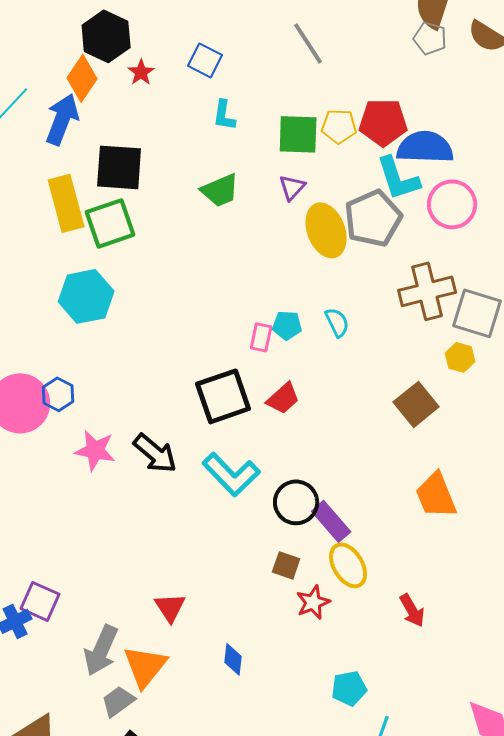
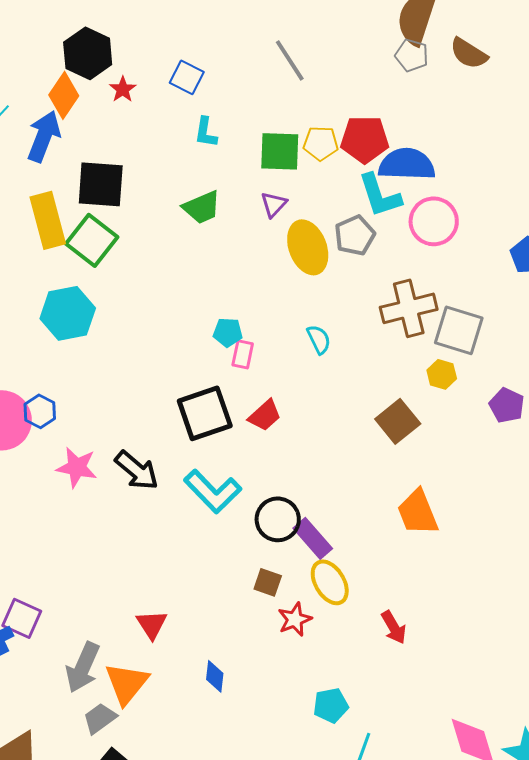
gray pentagon: (373, 218) -> (355, 235), size x0.7
green square: (110, 223) -> (92, 240), turned -33
cyan pentagon: (287, 325) -> (228, 332), moved

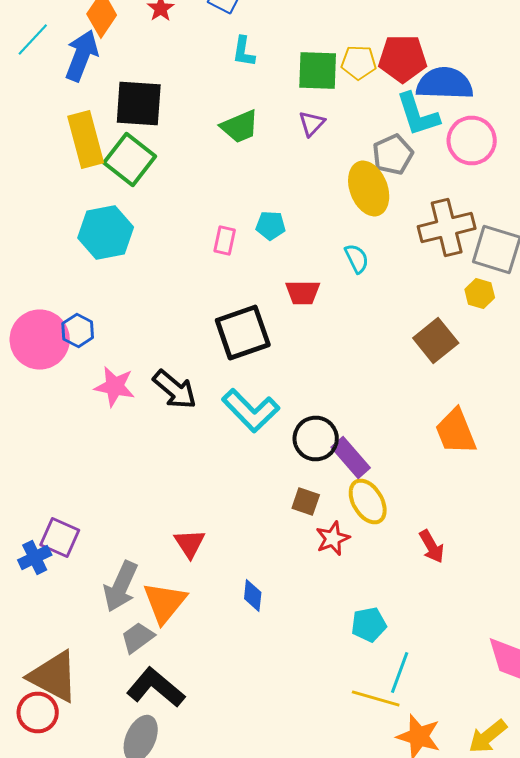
yellow ellipse: (308, 247) -> (369, 188), moved
cyan pentagon: (228, 332) -> (271, 226), moved
pink rectangle: (243, 354) -> (225, 240), moved
red trapezoid: (265, 415) -> (303, 292), moved, turned 42

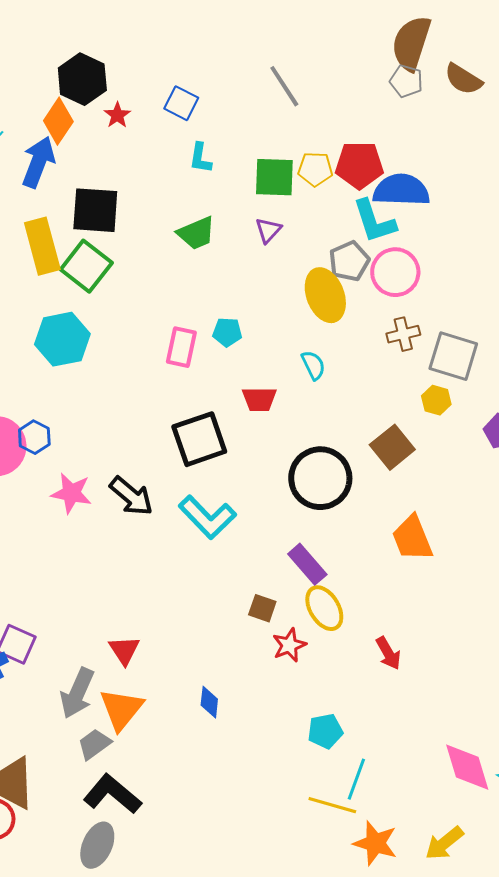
pink circle: (472, 140) -> (395, 272), moved
brown cross: (447, 228) -> (403, 334), size x0.6
pink rectangle: (225, 240) -> (181, 347), size x1.4
black circle: (316, 438) -> (320, 478), moved, size x1.4
red triangle: (190, 544) -> (124, 650), moved

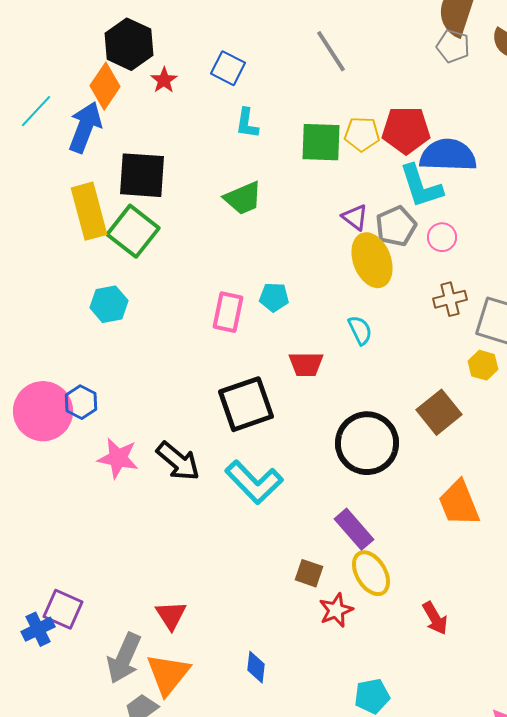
purple triangle: (268, 230) -> (355, 217), moved, turned -36
pink circle: (395, 272) -> (442, 237), size x0.6
cyan hexagon: (62, 339) -> (109, 304), size x0.7

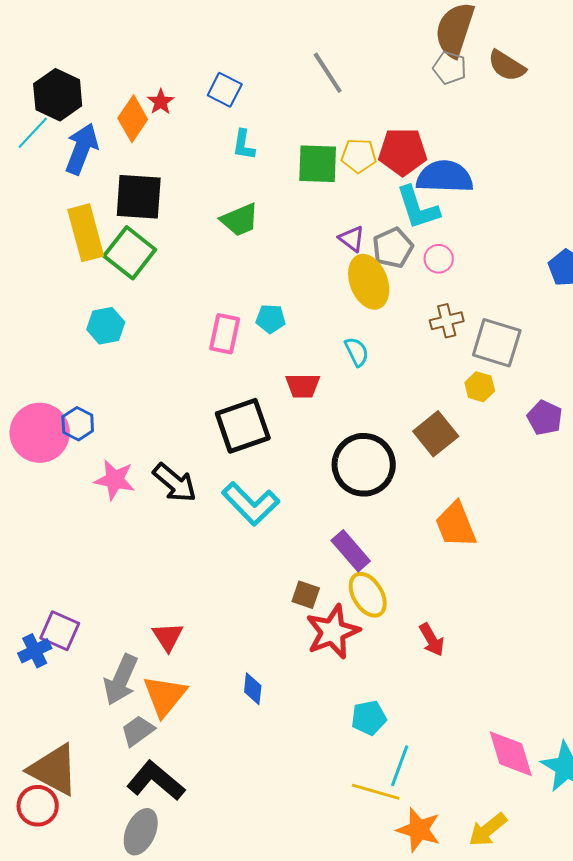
black hexagon: (129, 44) -> (58, 95), moved
orange diamond: (105, 86) -> (133, 119), moved
red star: (336, 610) -> (333, 632), size x1.6

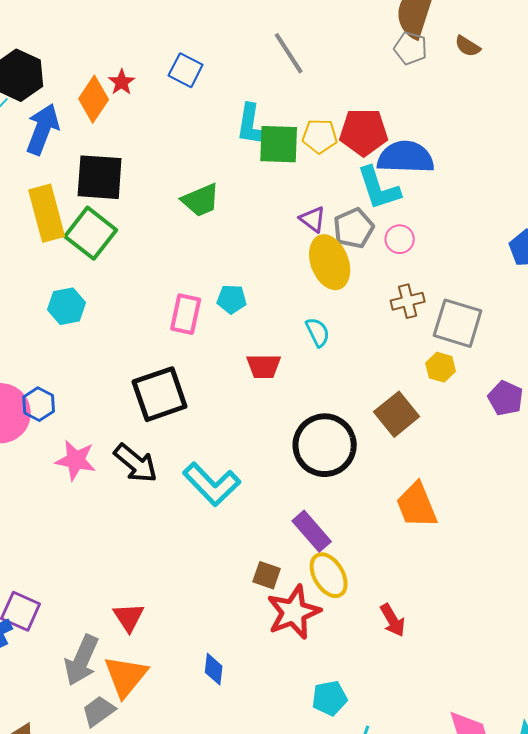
brown semicircle: (507, 66) -> (468, 46), size x0.7
cyan L-shape: (244, 145) -> (252, 125), moved, size x1.4
black square: (243, 426) -> (160, 394), moved

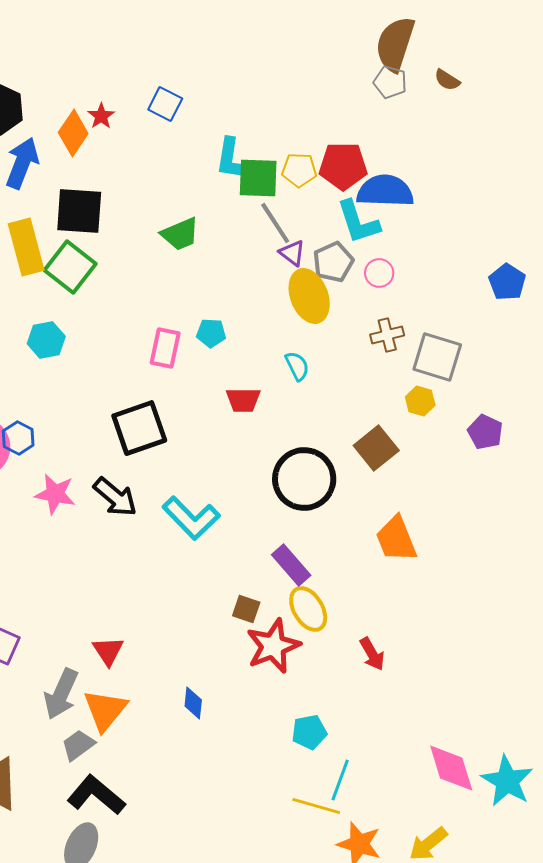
gray line: (289, 53) -> (275, 223), moved

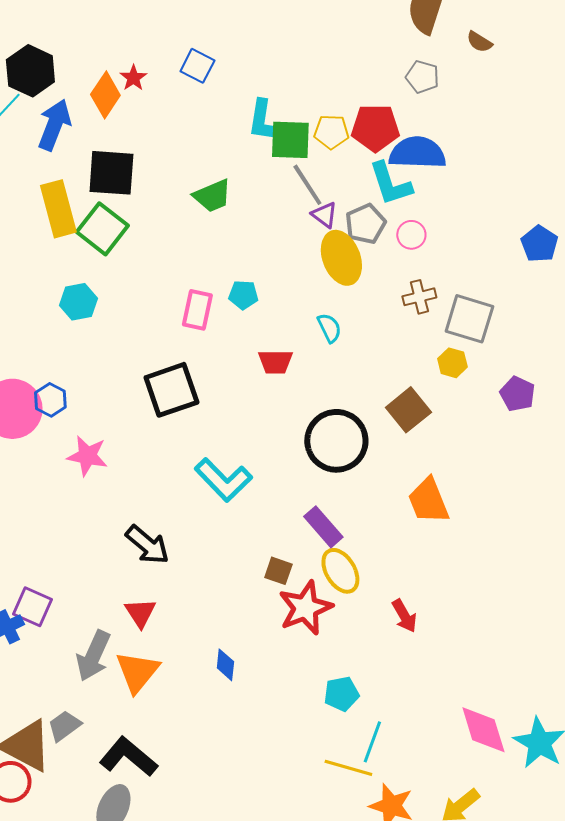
gray pentagon: (390, 82) -> (422, 77), moved
black arrow: (115, 497) -> (147, 545), moved
gray trapezoid: (78, 745) -> (64, 726), moved

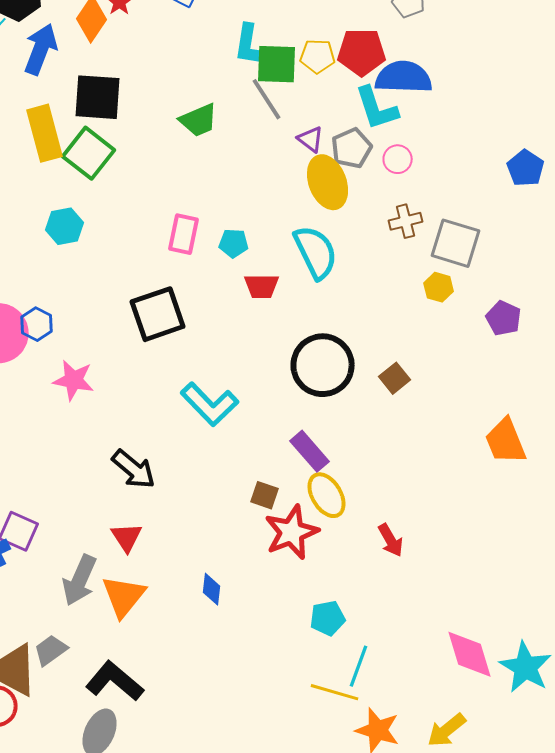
gray line: (307, 185) -> (267, 99), moved
cyan pentagon: (243, 295) -> (234, 243), moved
cyan semicircle: (329, 328) -> (316, 252), size x1.8
brown square: (408, 410) -> (395, 378), moved, size x0.7
orange trapezoid: (428, 501) -> (506, 441), moved

